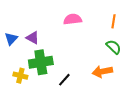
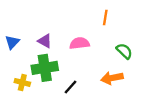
pink semicircle: (73, 19) -> (79, 43), moved
orange line: (114, 21) -> (105, 17), moved
purple triangle: (33, 38) -> (45, 41), moved

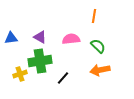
blue triangle: (12, 42) -> (11, 38), turned 40
green semicircle: (124, 51) -> (98, 46), moved
yellow cross: (22, 82) -> (20, 74), turned -32

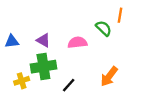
orange line: (94, 16) -> (120, 15), moved
green semicircle: (98, 46) -> (104, 28), moved
orange arrow: (100, 70) -> (109, 76), turned -42

